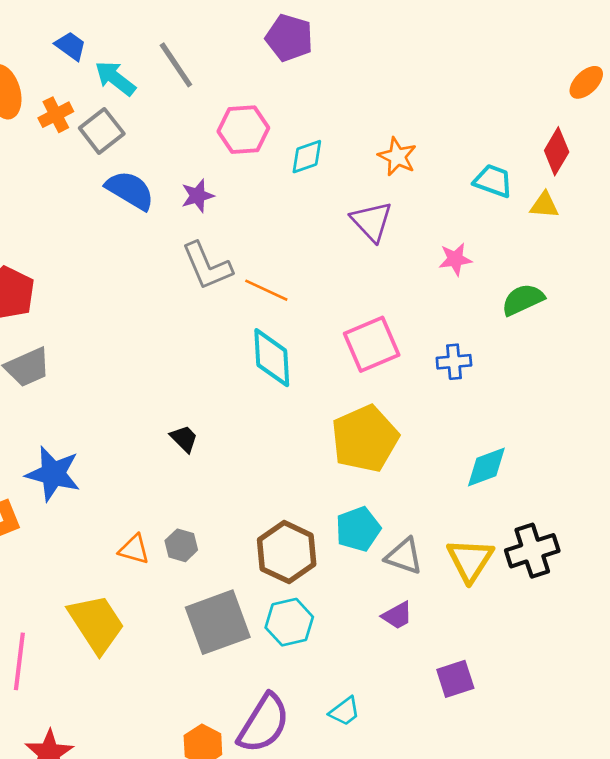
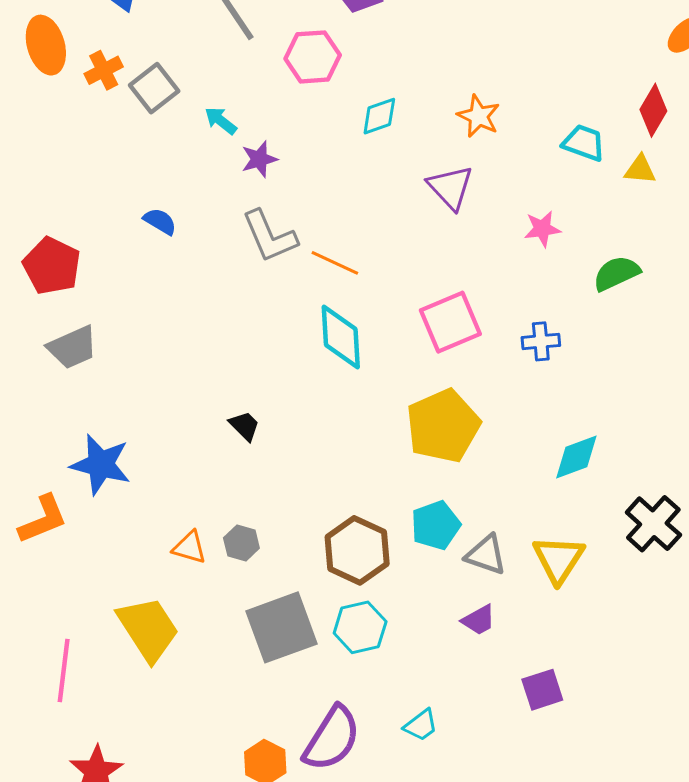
cyan arrow: (115, 78) -> (221, 121), moved, size x0.7
pink hexagon: (243, 130) -> (313, 57), moved
blue semicircle: (130, 190) -> (160, 221), moved, size x0.6
black cross: (532, 551) -> (653, 524), moved, turned -30

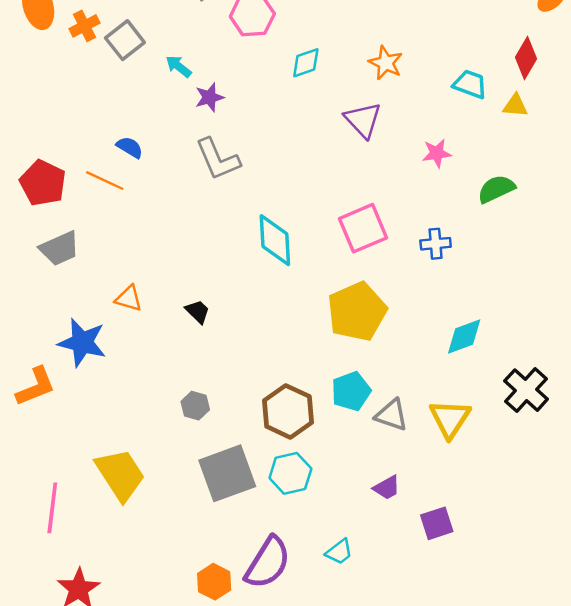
orange line: (335, 263) -> (105, 181), moved
orange triangle: (190, 547) -> (129, 298), moved
purple trapezoid: (479, 620) -> (387, 488), moved

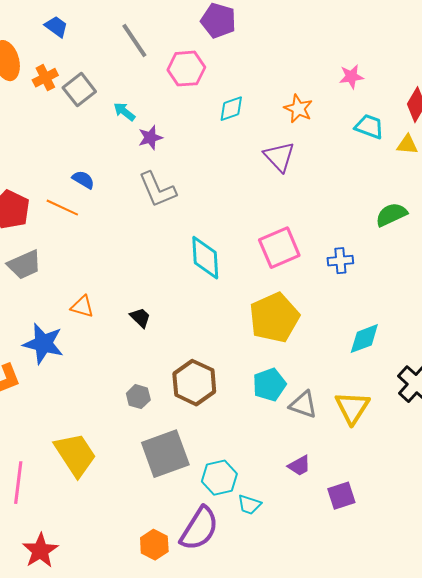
pink star: (437, 153) -> (351, 77), moved
brown hexagon: (288, 411) -> (194, 383), moved
cyan hexagon: (290, 473) -> (219, 478), moved
cyan trapezoid: (339, 552) -> (249, 505), moved, turned 55

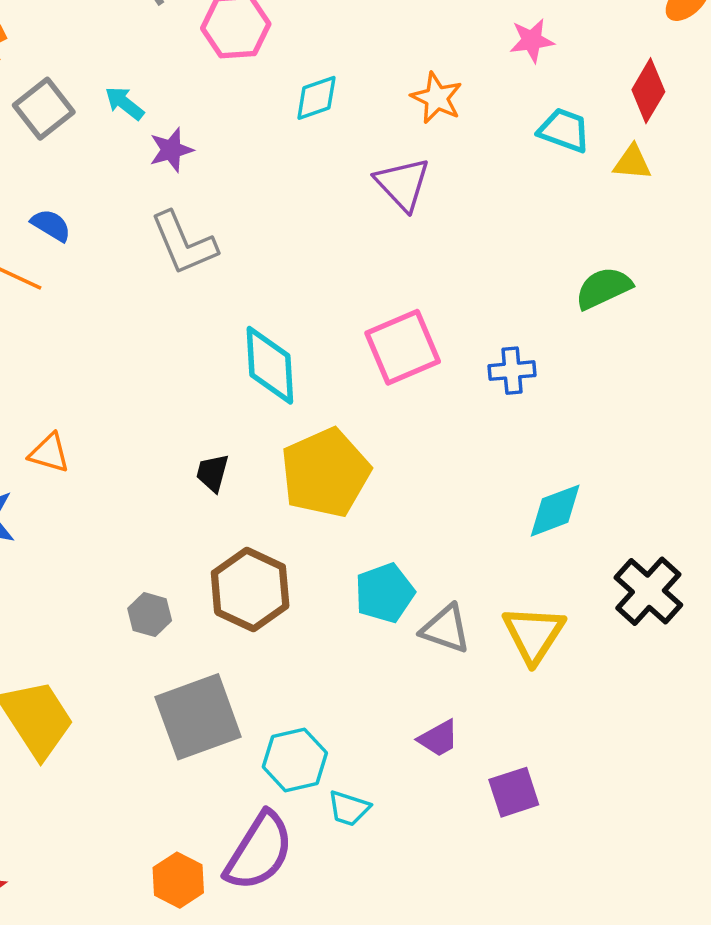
gray square: (79, 90) -> (44, 109), moved
black trapezoid: (140, 318) -> (212, 473), moved, turned -120
yellow pentagon: (274, 318) -> (325, 473), moved

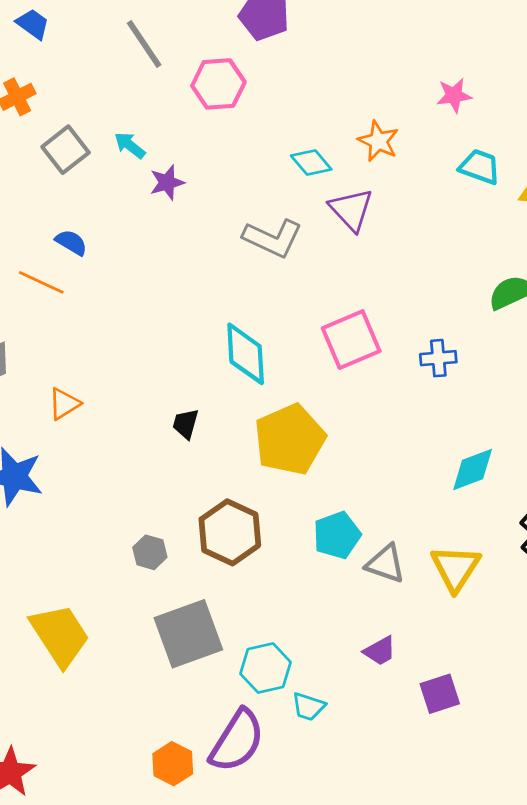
cyan diamond: (316, 98) -> (311, 162), moved, turned 69
gray L-shape: (184, 243) -> (273, 238), moved, turned -42
orange triangle: (49, 453) -> (64, 404), moved, turned -48
black trapezoid: (212, 473) -> (186, 424), moved

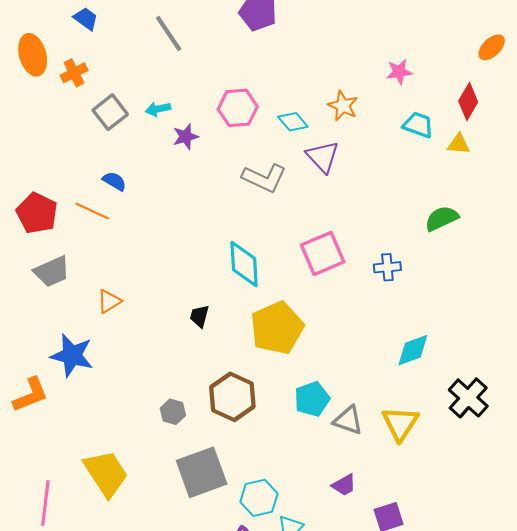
pink hexagon: (218, 84) -> (238, 108), moved
cyan arrow: (130, 145) -> (158, 109), turned -50

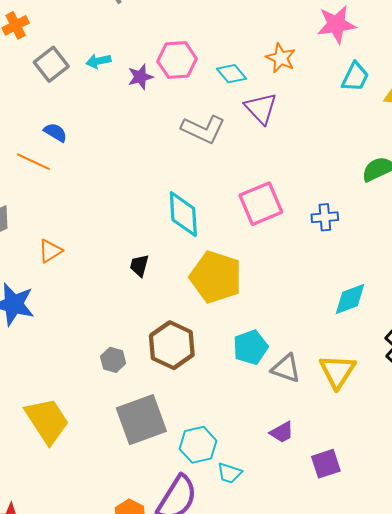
pink star: (399, 72) -> (336, 24), size x1.5
cyan trapezoid: (418, 125) -> (355, 77), turned 96
purple star: (186, 137) -> (140, 77), moved
yellow pentagon: (277, 328) -> (216, 277), turned -30

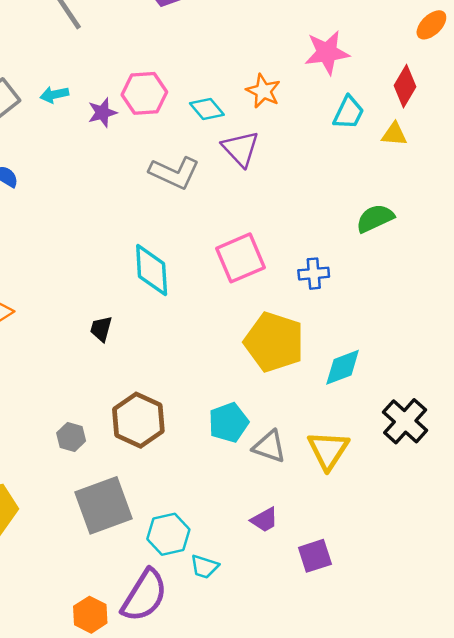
yellow pentagon: (216, 277) -> (274, 342), moved

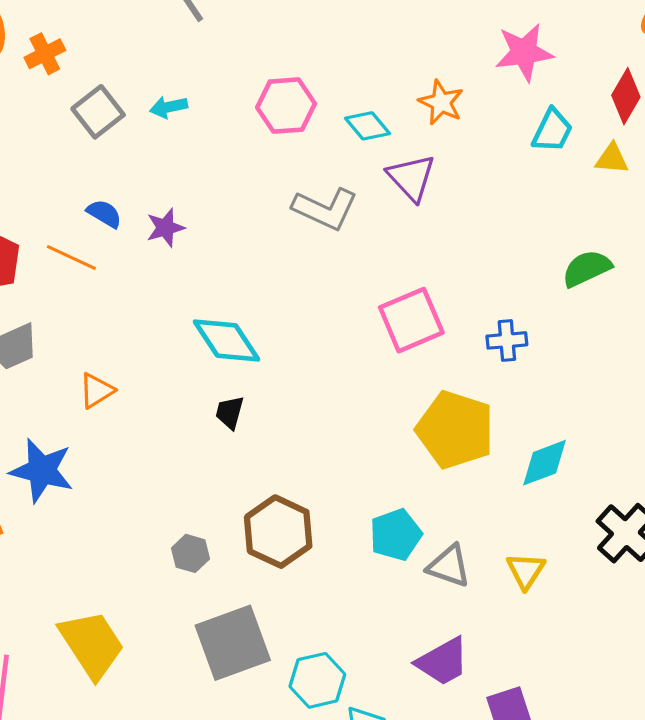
purple star: (102, 113) -> (165, 228), moved
cyan diamond: (152, 270) -> (227, 340), moved, turned -30
yellow triangle: (328, 450) -> (526, 571), size x0.7
purple trapezoid: (264, 520) -> (443, 662), size x1.5

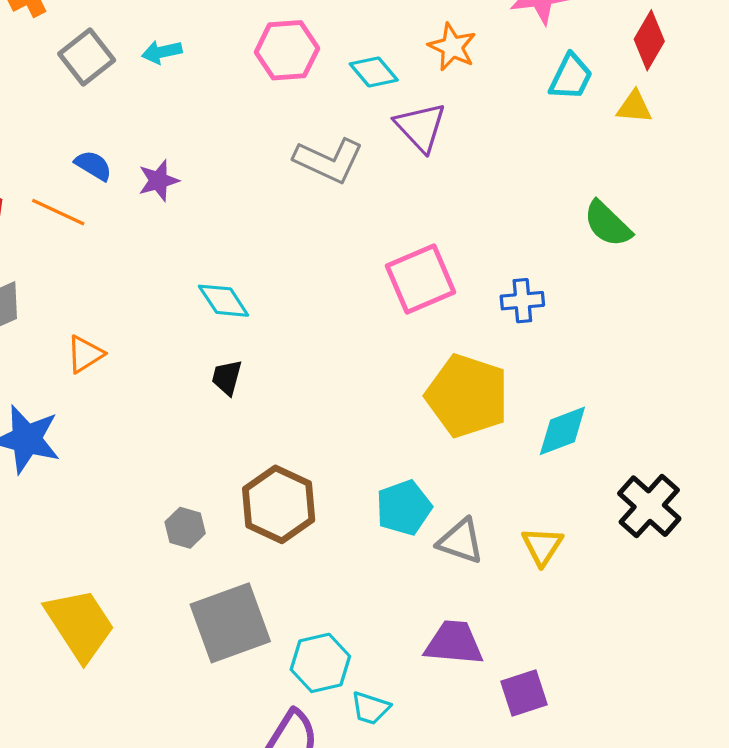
green semicircle: (587, 268) -> (608, 224), turned -111
cyan diamond: (227, 340) -> (224, 301), size x0.7
purple trapezoid: (443, 662) -> (454, 643), turned -146

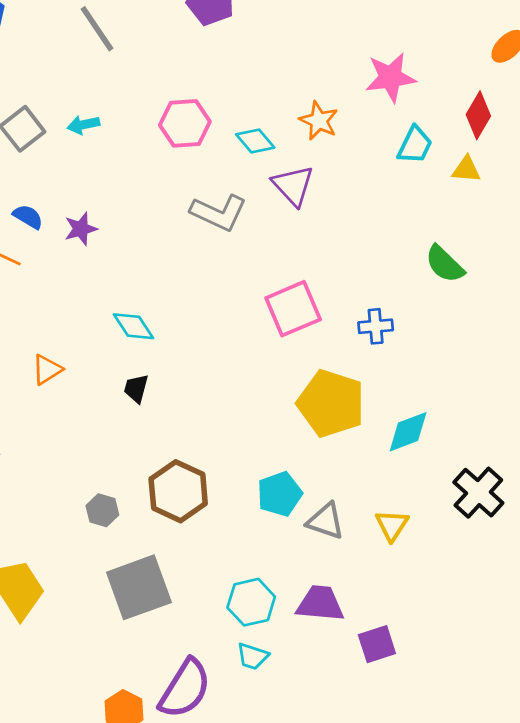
orange triangle: (85, 354) -> (47, 370), moved
cyan hexagon: (320, 663) -> (251, 602), moved

